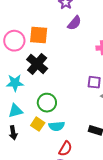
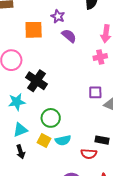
purple semicircle: (74, 23) -> (69, 36), turned -84
orange square: (39, 35) -> (34, 30), moved
red semicircle: (65, 149) -> (89, 154), moved, turned 70

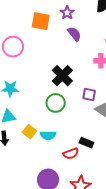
black cross: (37, 81) -> (62, 76), moved
green circle: (51, 118) -> (56, 103), moved
red semicircle: (89, 154) -> (71, 154), turned -35

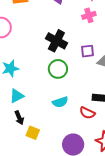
yellow square: (29, 132) -> (33, 133), moved
red semicircle: (71, 154) -> (87, 113), turned 63

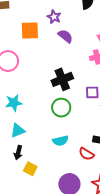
black cross: (56, 41) -> (62, 79), turned 35
black arrow: (19, 118) -> (18, 153), turned 32

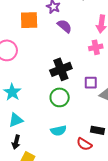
cyan star: (14, 103) -> (12, 92), turned -30

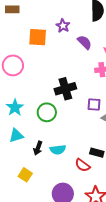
purple semicircle: (64, 26) -> (85, 42), moved
green circle: (60, 97) -> (47, 112), moved
black arrow: (16, 142) -> (38, 148), moved

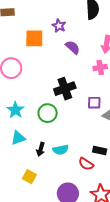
purple semicircle: (85, 42) -> (73, 47), moved

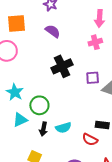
orange square: (34, 38) -> (16, 24), moved
purple semicircle: (73, 47) -> (53, 31), moved
green circle: (48, 113) -> (39, 105), moved

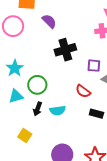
purple semicircle: (53, 31) -> (49, 21), moved
red semicircle: (90, 140) -> (83, 91), moved

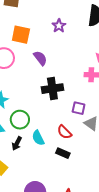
cyan semicircle: (58, 110) -> (38, 138), moved, turned 63
black rectangle: (96, 114) -> (63, 153), moved

